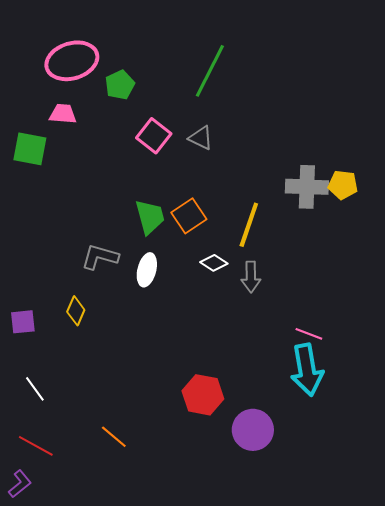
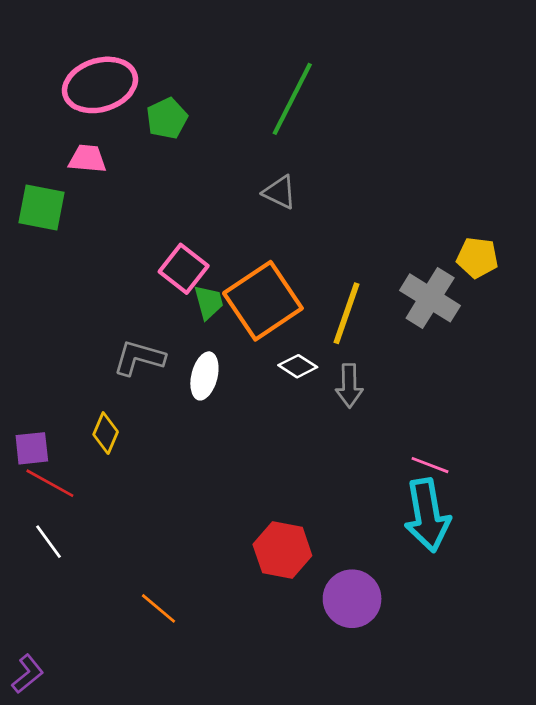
pink square: (154, 136) -> (184, 269), moved
gray cross: (307, 187) -> (430, 298), moved, turned 30
orange square: (189, 216) -> (263, 301), size x1.6
green trapezoid: (150, 217) -> (209, 302), size x0.7
red line: (36, 446) -> (50, 483), moved

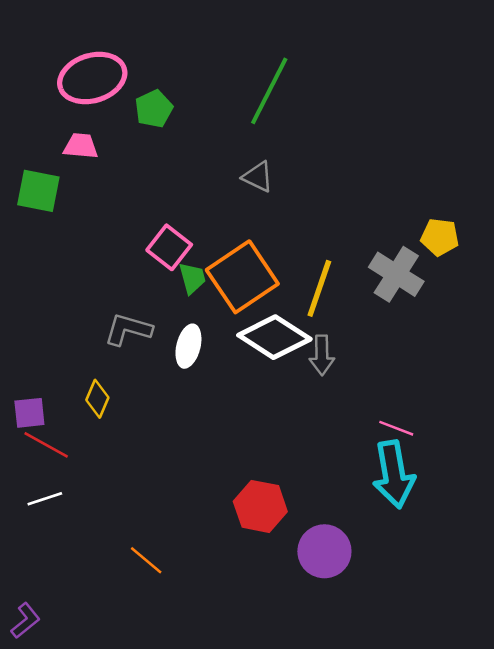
white diamond: (298, 366) -> (274, 337), size x2.0
white line: (49, 542) -> (45, 499), turned -72

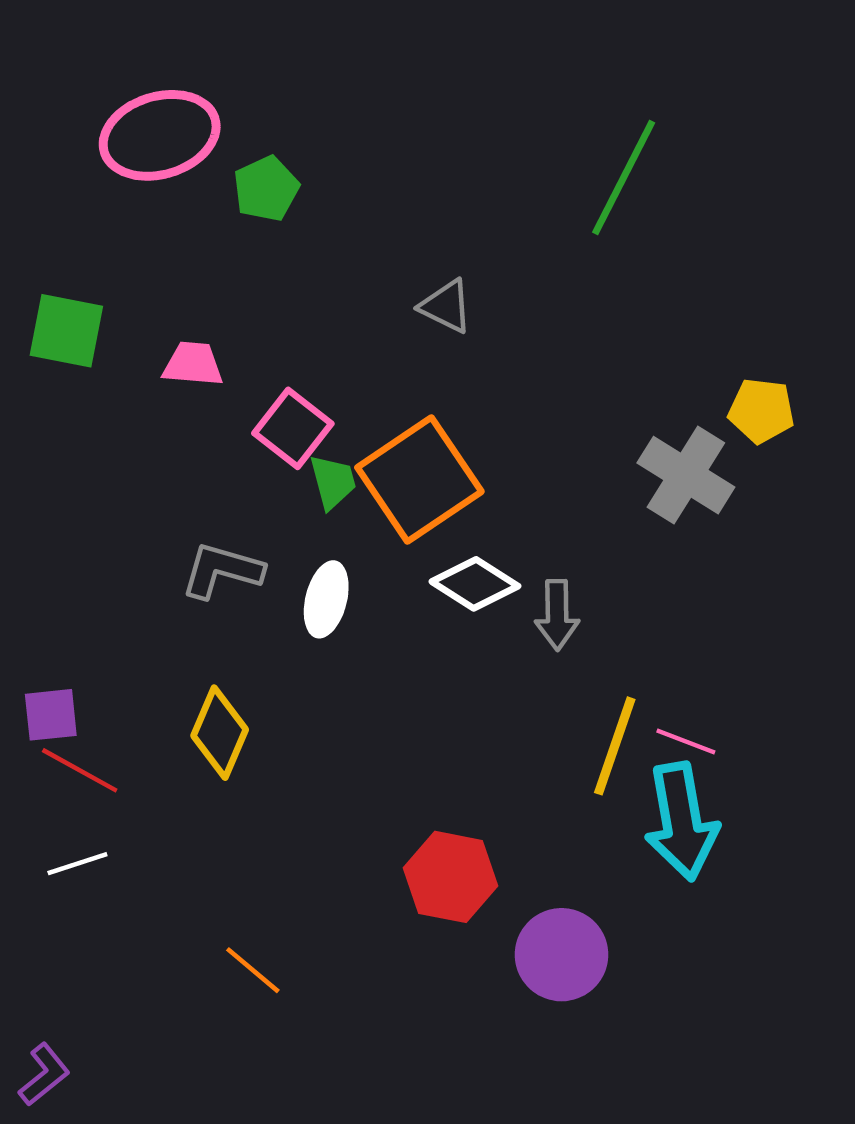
green line: (269, 91) -> (624, 178), moved
pink trapezoid: (81, 146) -> (193, 364), moved
yellow line: (319, 288) -> (615, 746), moved
white diamond: (274, 337) -> (475, 584), size x0.7
yellow diamond: (97, 399) -> (220, 733), moved, size x1.4

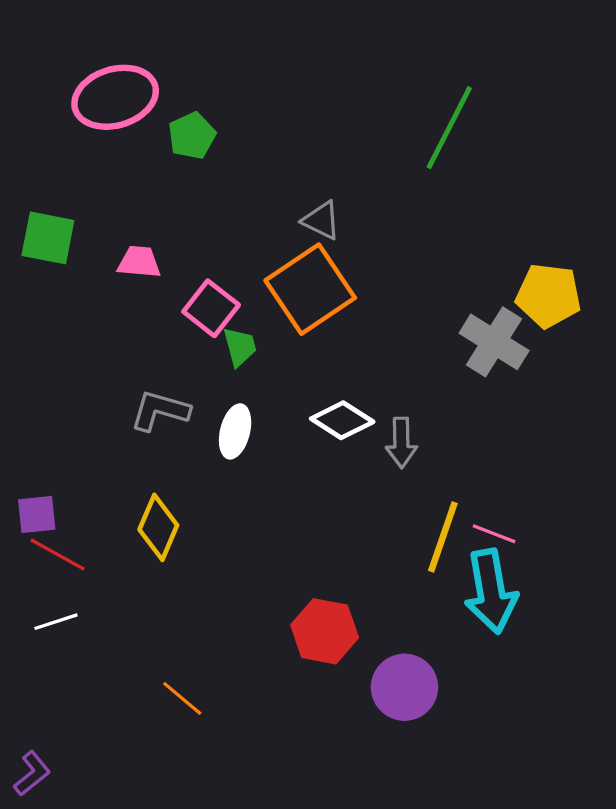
yellow pentagon: (761, 411) -> (548, 296), size x1.4
orange square: (419, 479) -> (310, 289), moved

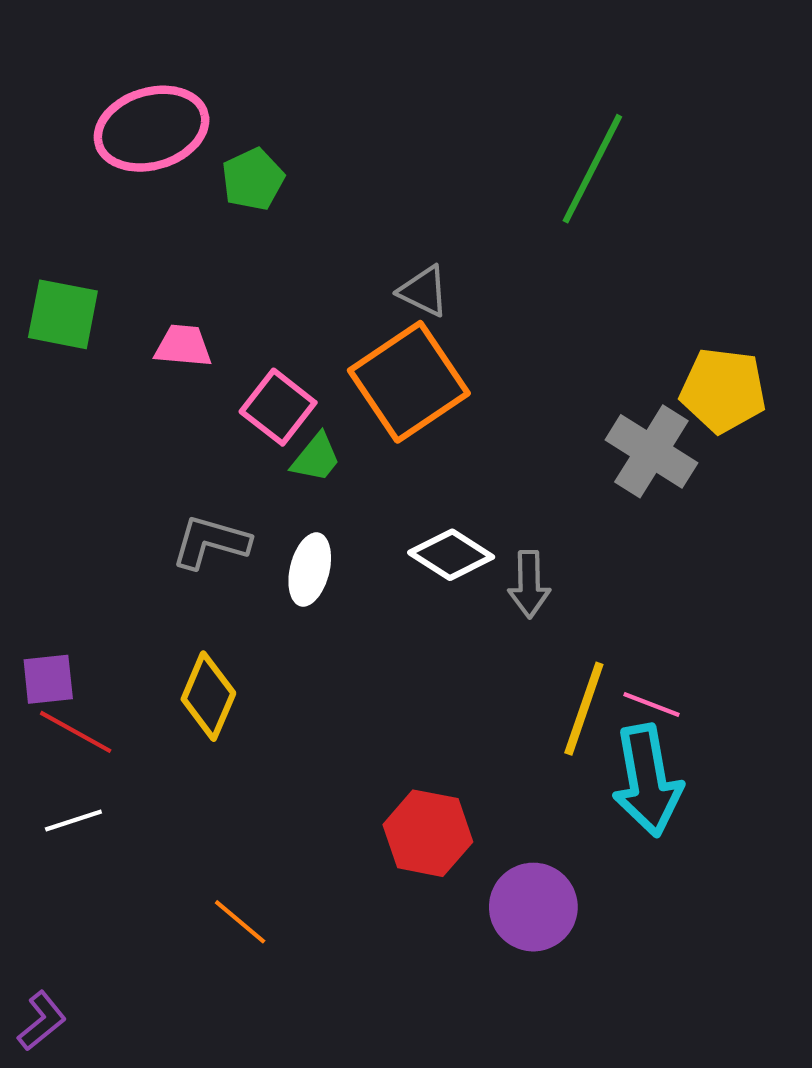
green trapezoid: (240, 347) -> (316, 458), turned 54

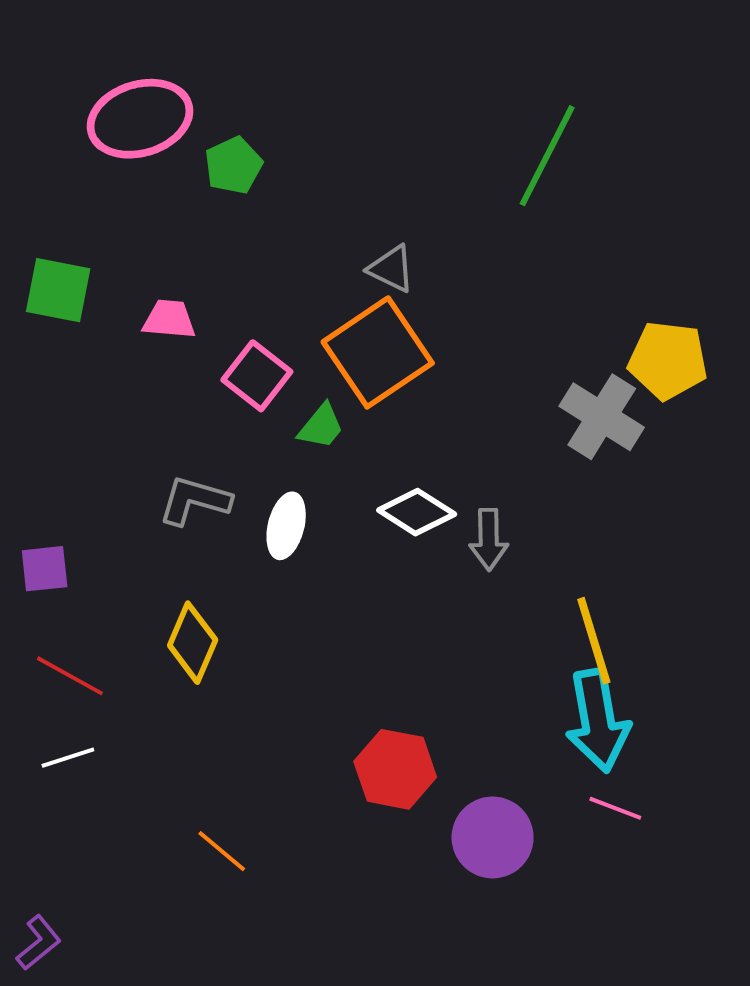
green trapezoid: (316, 458) -> (321, 426), moved
purple square: (48, 679) -> (45, 569), moved
pink line: (651, 705) -> (615, 808), moved
yellow line: (584, 709) -> (594, 641), moved, turned -36

